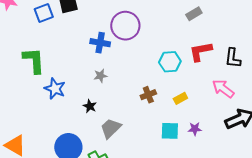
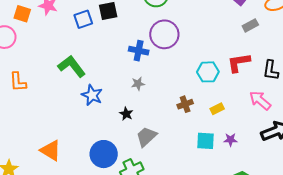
gray rectangle: (194, 14) -> (250, 25), moved
green L-shape: (34, 60) -> (72, 66), turned -36

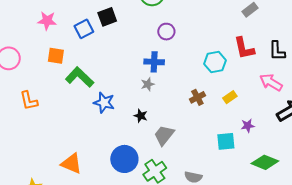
orange square: (22, 14) -> (56, 56), moved
purple circle: (164, 34) -> (166, 32), size x0.6
blue cross: (139, 51) -> (154, 62), moved
red L-shape: (239, 63) -> (244, 48), turned -85
cyan square: (205, 141) -> (226, 141), moved

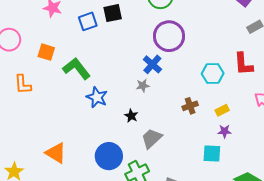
purple circle: (166, 32) -> (169, 36), size x1.8
orange square: (56, 56) -> (46, 52), moved
blue cross: (154, 62) -> (152, 64), turned 30
purple star: (248, 126) -> (225, 131), moved

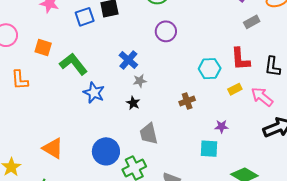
purple circle: (169, 36) -> (166, 31), size x0.7
blue cross: (152, 64) -> (128, 60), moved
yellow rectangle: (222, 110) -> (235, 89), moved
black star: (131, 116) -> (133, 103), moved
gray trapezoid: (152, 138) -> (149, 134), turned -60

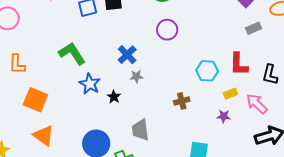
orange square: (43, 48) -> (35, 100), moved, size x1.4
black star: (133, 103) -> (114, 97), moved
purple star: (222, 126) -> (224, 116), moved

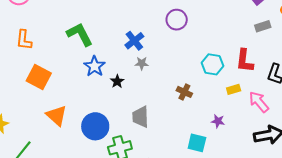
brown cross: (182, 101) -> (184, 92), turned 35
purple star: (224, 116) -> (218, 121), moved
orange triangle: (44, 135) -> (57, 116), moved

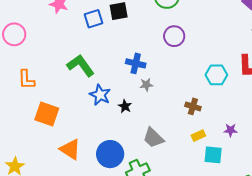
blue cross: (134, 41) -> (136, 63), turned -30
yellow rectangle: (234, 89) -> (198, 136), moved
gray trapezoid: (141, 117) -> (153, 138), turned -35

